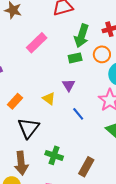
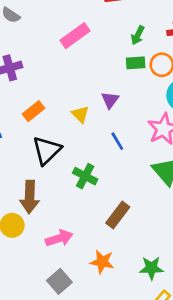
green arrow: (82, 36) -> (138, 35), size x0.6
green rectangle: (75, 58) -> (136, 63), moved
green cross: (54, 155) -> (85, 176), moved

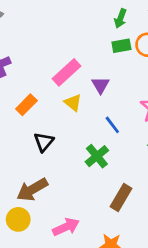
pink rectangle: (75, 36) -> (66, 72), moved
black triangle: (47, 150) -> (44, 142), size x0.7
green cross: (85, 176) -> (97, 156), moved, turned 30
brown arrow: (30, 197) -> (32, 190), turned 64

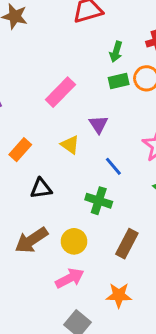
pink rectangle: (66, 72) -> (60, 92), moved
black triangle: (44, 142) -> (41, 188), turned 45
green cross: (97, 156) -> (99, 201), turned -30
yellow circle: (18, 219) -> (74, 241), moved

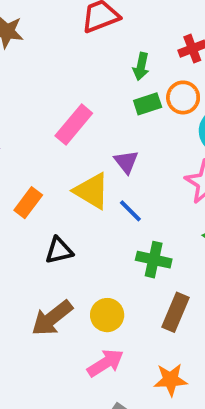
yellow triangle: (70, 145) -> (92, 191), size x1.5
blue line: (113, 166) -> (130, 211), moved
green cross: (99, 201) -> (154, 260), moved

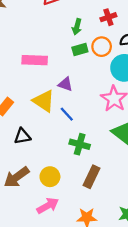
pink rectangle: (74, 124) -> (35, 60), turned 50
purple triangle: (126, 162) -> (65, 84), turned -35

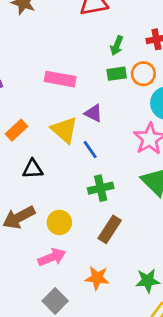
green cross: (80, 144) -> (101, 188), turned -36

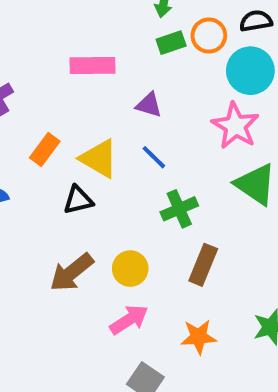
yellow triangle: (64, 130) -> (99, 158), moved

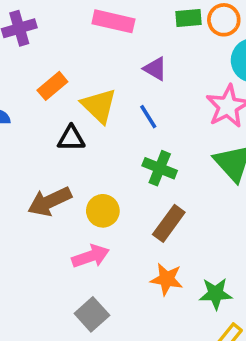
green cross: (179, 209) -> (160, 168), turned 32
orange star: (199, 337) -> (167, 279), moved

